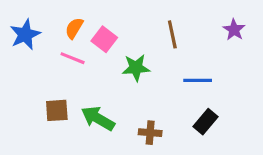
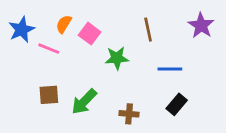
purple star: (234, 30) -> (201, 25), size x1.4
pink line: (73, 58) -> (49, 49), moved
green arrow: (98, 118) -> (84, 102), turned -76

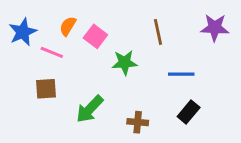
purple star: (201, 25) -> (215, 28), turned -30
brown square: (49, 95) -> (46, 89), moved

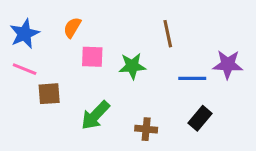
purple star: (215, 28) -> (228, 64), moved
pink square: (95, 36) -> (92, 57), moved, turned -35
pink line: (52, 52) -> (25, 69), moved

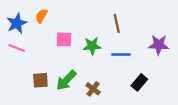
orange semicircle: (72, 28) -> (41, 16), moved
blue line: (192, 78) -> (121, 54), moved
brown square: (49, 94) -> (40, 80), moved
brown cross: (146, 129) -> (93, 89), moved, turned 32

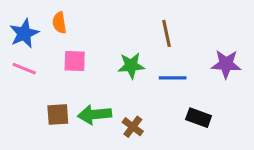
orange semicircle: (41, 16) -> (59, 23), turned -40
pink square: (64, 39) -> (75, 61), moved
green arrow: (66, 80) -> (95, 114), turned 40
black rectangle: (139, 82) -> (199, 118), turned 70

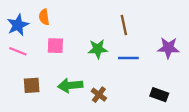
brown square: (58, 114) -> (32, 85), moved
black rectangle: (199, 118) -> (159, 95), moved

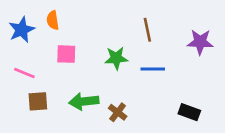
purple star: (168, 48) -> (200, 42), moved
pink line: (18, 51) -> (24, 73), moved

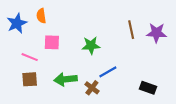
brown line: (147, 30) -> (131, 30), moved
blue line: (153, 69) -> (108, 72), moved, turned -30
pink line: (24, 73) -> (30, 57), moved

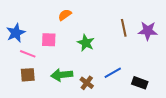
orange semicircle: (41, 16) -> (65, 15), moved, turned 64
blue star: (17, 23) -> (16, 33), moved
green star: (91, 45) -> (86, 43), turned 30
blue line: (108, 72) -> (113, 73), moved

